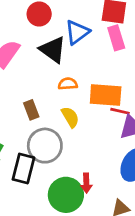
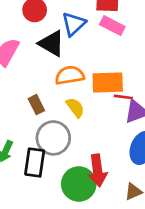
pink rectangle: (116, 38) -> (112, 26), turned -40
orange semicircle: (68, 84) -> (70, 75), size x1.5
red arrow: (86, 183) -> (98, 170), size x1.6

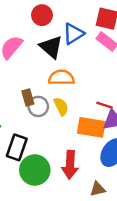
orange rectangle: (108, 83) -> (91, 127), moved
gray circle: (53, 138) -> (38, 106), moved, size x0.7
green circle: (79, 184) -> (35, 170), moved

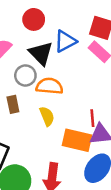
red line: (105, 105) -> (92, 118), turned 63
gray circle: (38, 106) -> (25, 75), moved

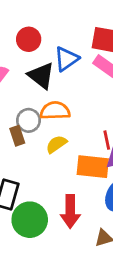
gray circle: (25, 75) -> (28, 120), moved
yellow semicircle: (47, 116) -> (56, 144), turned -96

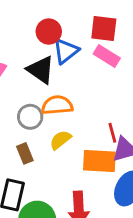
red circle: (29, 39) -> (49, 32), moved
brown rectangle: (17, 136) -> (25, 153), moved

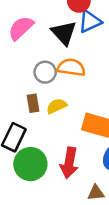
yellow semicircle: (60, 140) -> (56, 106), moved

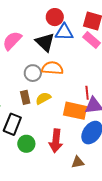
blue triangle: (90, 21) -> (64, 32), turned 30
green circle: (30, 164) -> (26, 144), size x0.7

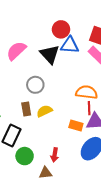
orange semicircle: (52, 68) -> (87, 92), moved
orange rectangle: (75, 111) -> (76, 125), size x0.6
red arrow: (56, 141) -> (55, 155), size x0.6
brown triangle: (78, 162) -> (45, 173), moved

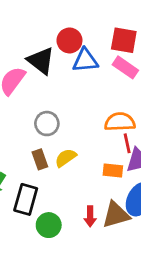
black triangle: (50, 54) -> (41, 61), moved
brown triangle: (45, 173) -> (116, 215), moved, size x1.5

